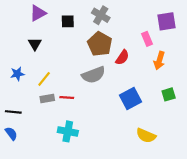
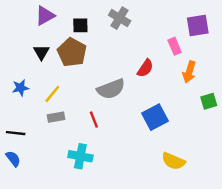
brown pentagon: (100, 44) -> (72, 52), moved
green square: (169, 94) -> (209, 101), moved
red line: (67, 98) -> (94, 120), moved, turned 64

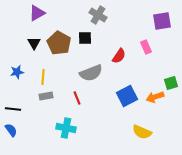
black square: (80, 25) -> (85, 38), moved
pink rectangle: (175, 46) -> (146, 47), moved
orange arrow: (189, 72) -> (155, 97), moved, turned 54
yellow line: (52, 94) -> (43, 77), turned -35

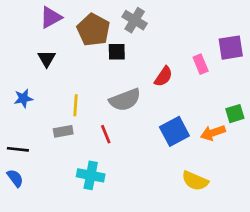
purple square: (162, 21) -> (231, 48), moved
brown pentagon: (59, 43) -> (93, 30), moved
yellow line: (43, 77) -> (76, 105), moved

